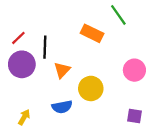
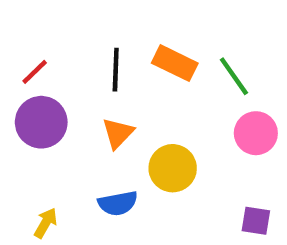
green line: (118, 15) -> (234, 76), moved
black line: (45, 47) -> (116, 70), moved

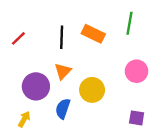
green line: (234, 76) -> (129, 23), moved, turned 45
purple circle: (41, 122) -> (36, 86), moved
blue semicircle: (118, 203) -> (63, 109), turned 120

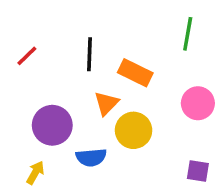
orange rectangle: (93, 34) -> (135, 73), moved
orange triangle: (63, 71) -> (106, 103), moved
blue semicircle: (63, 109) -> (91, 157), turned -114

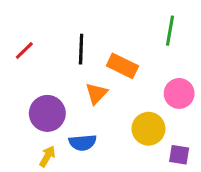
yellow circle: (134, 130) -> (148, 129), moved
yellow arrow: (35, 173) -> (47, 156), moved

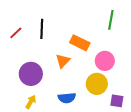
black line: (81, 49) -> (42, 29), moved
pink circle: (179, 93) -> (105, 61), moved
blue semicircle: (83, 143) -> (67, 98), moved

